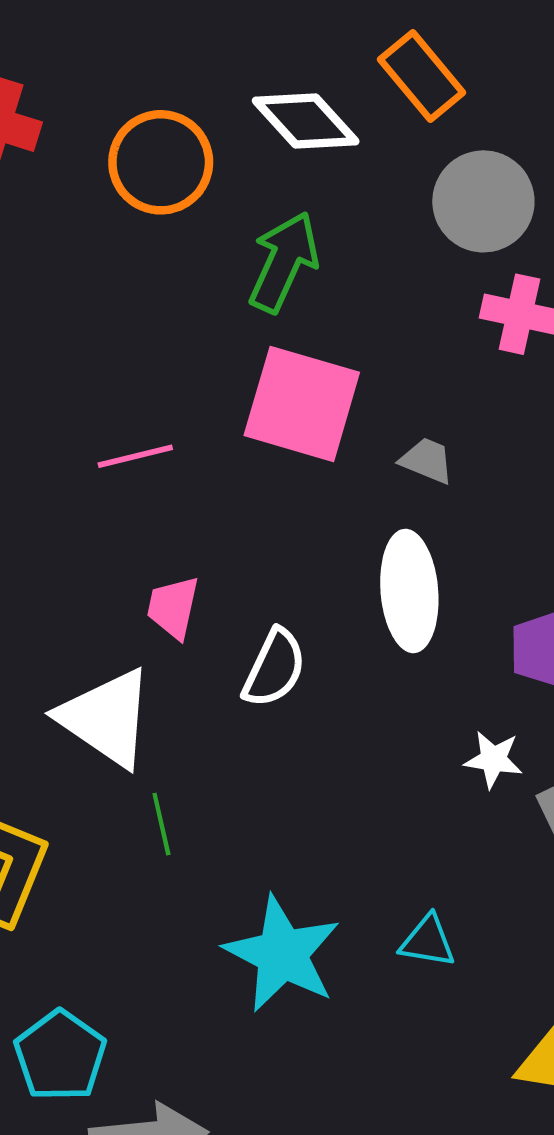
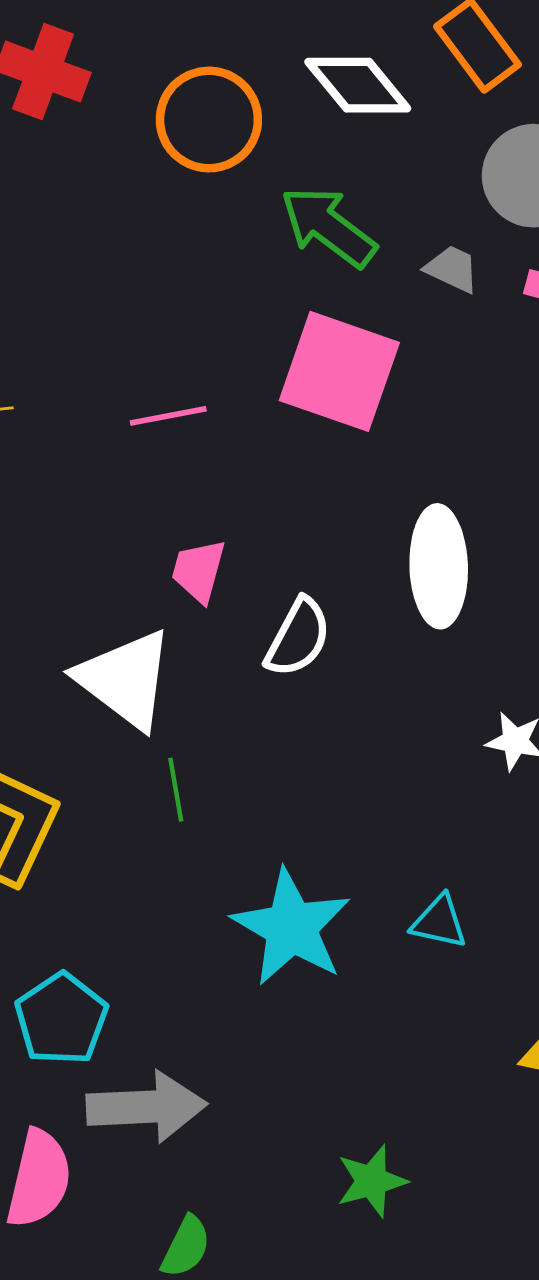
green arrow: (284, 262) -> (328, 227), turned -80
gray trapezoid: (427, 461) -> (452, 269), moved

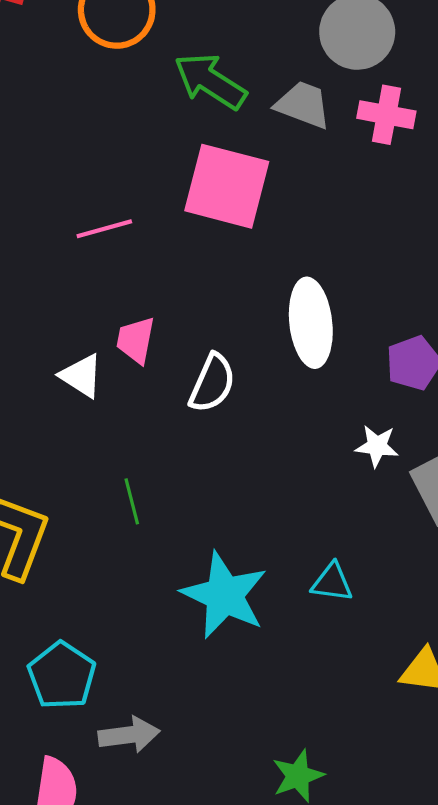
gray trapezoid: (452, 269) -> (303, 105), size x1.4
white triangle: (125, 679) -> (81, 376), moved, size x0.6
gray arrow: (146, 1107) -> (129, 735), size x0.7

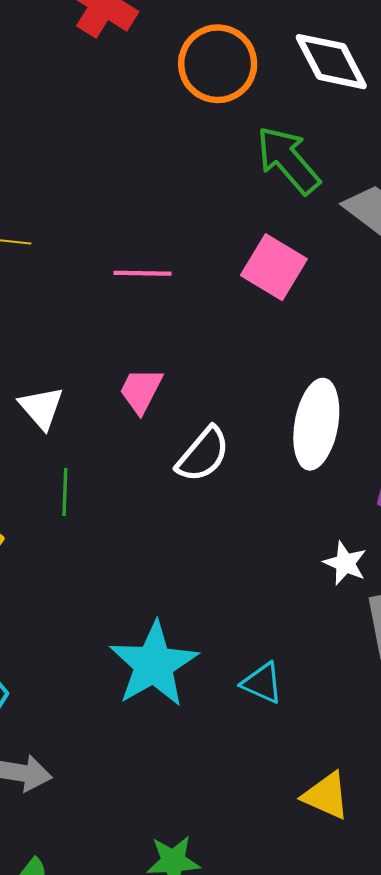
pink square: (227, 186) -> (274, 267), size x0.7
white triangle: (81, 376) -> (41, 408), moved
green line: (132, 501) -> (65, 492), moved

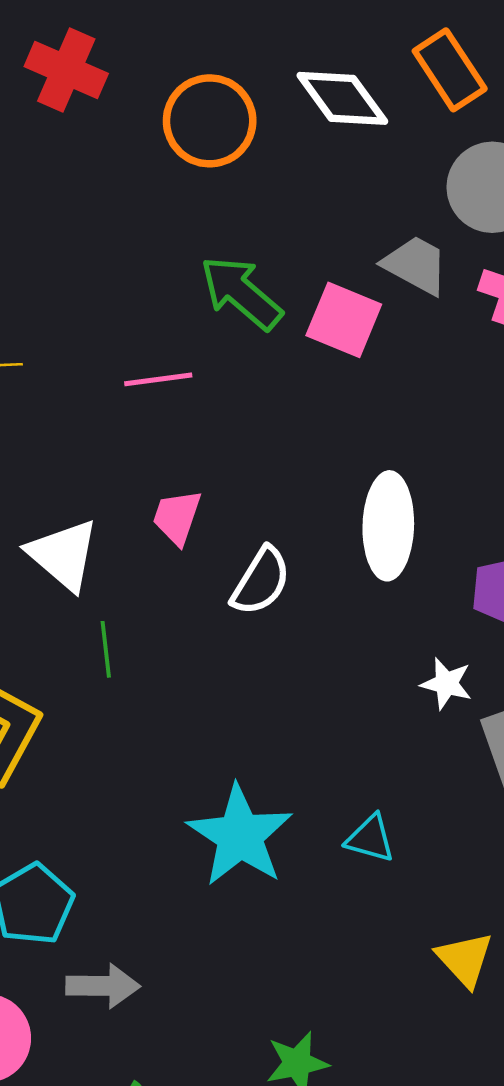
green arrow: (288, 160) -> (241, 293), moved
pink square: (274, 267) -> (344, 320), moved
white triangle: (41, 408) -> (63, 555), size x1.4
yellow triangle: (326, 796) -> (465, 959), turned 32

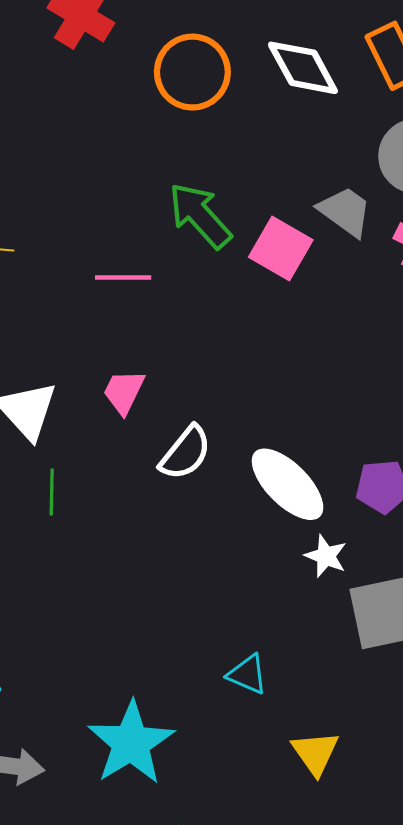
white ellipse: (388, 526) -> (288, 484), moved, turned -54
cyan star: (240, 836) -> (131, 743), moved
yellow triangle: (465, 959) -> (315, 753), moved

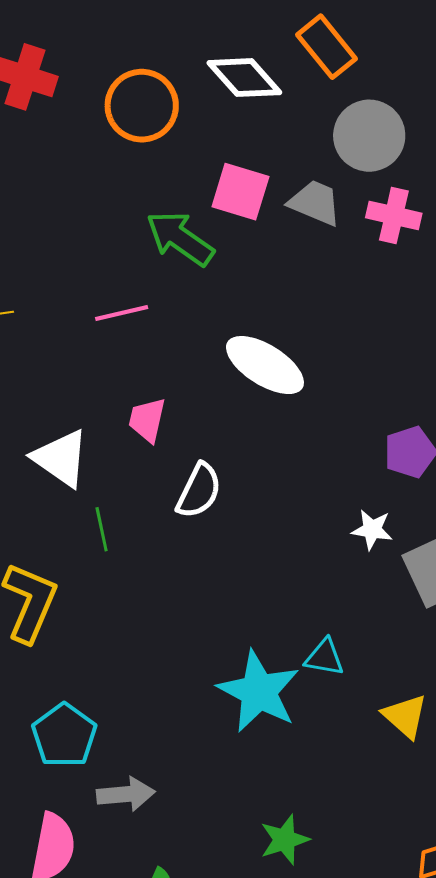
pink square: (281, 249) -> (240, 192), moved
white semicircle: (185, 453) -> (199, 491), moved
white ellipse: (288, 484) -> (265, 365), moved
cyan star: (131, 743) -> (259, 692), moved

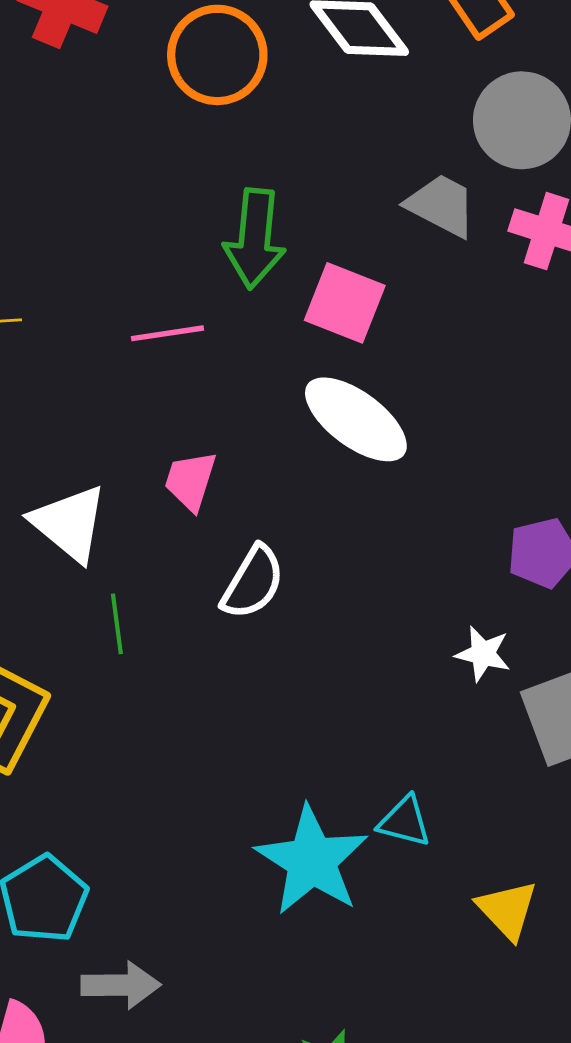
pink square: (240, 192) -> (345, 303), moved
green arrow: (180, 238) -> (255, 239), turned -124

